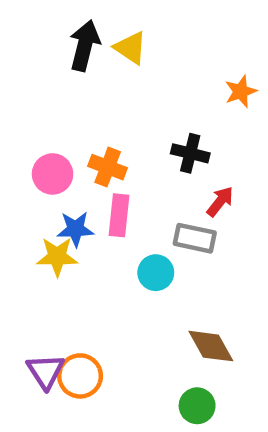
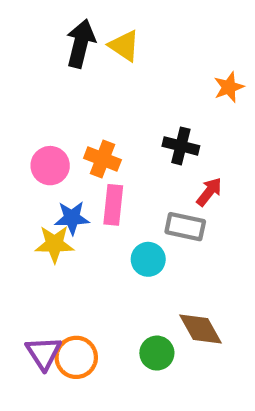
green circle: (197, 406) -> (157, 353), moved

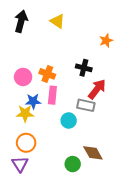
black arrow: (81, 44) -> (21, 21), moved
red arrow: (209, 192) -> (97, 89), size x1.5
orange circle: (76, 357) -> (26, 143), moved

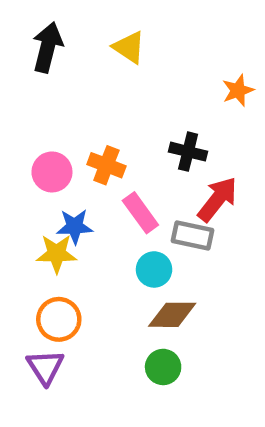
pink rectangle: (52, 95) -> (140, 213), moved, turned -42
brown diamond: (93, 153) -> (172, 315), moved, turned -60

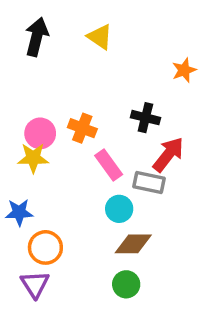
blue star: (75, 226) -> (19, 212), moved
yellow star: (57, 254) -> (33, 158), moved

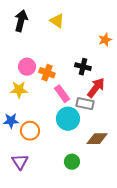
pink circle: (40, 133) -> (27, 67), moved
cyan circle: (119, 209) -> (68, 119), size x1.5
brown diamond: (133, 244) -> (97, 139), moved
orange circle: (45, 247) -> (30, 131), moved

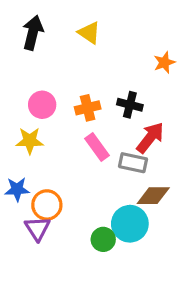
orange cross: (47, 73) -> (88, 108), moved, turned -35
cyan circle: (68, 119) -> (130, 224), moved
brown diamond: (97, 139) -> (153, 196), moved
purple triangle: (20, 162) -> (37, 228), moved
green circle: (72, 162) -> (103, 239), moved

